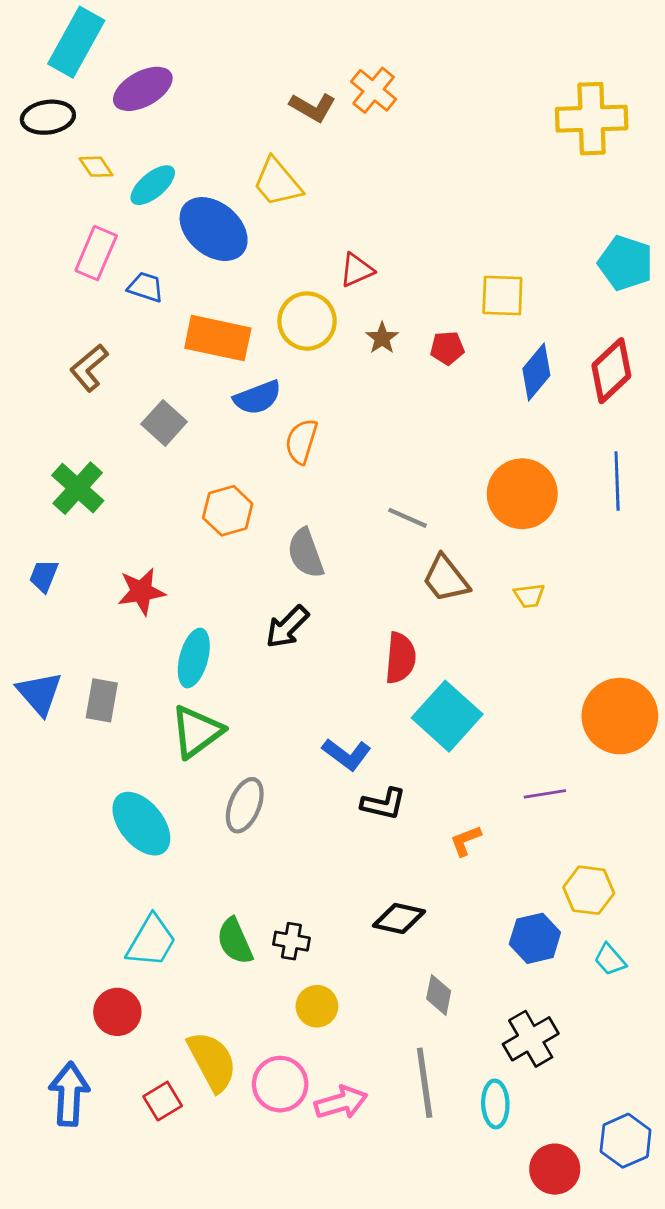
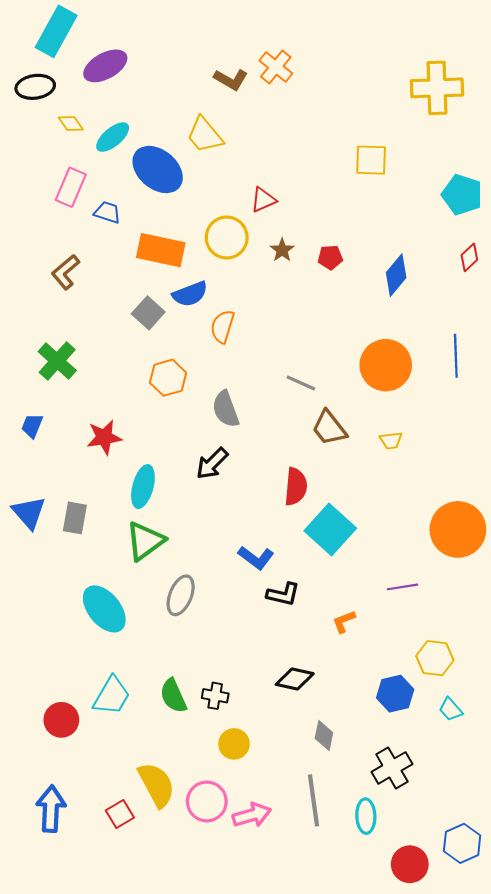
yellow square: (502, 296) -> (371, 160), moved
red diamond: (611, 371) -> (469, 257), moved, size x0.6
gray square: (164, 423) -> (148, 313), moved
red circle: (117, 1012) -> (61, 720), moved

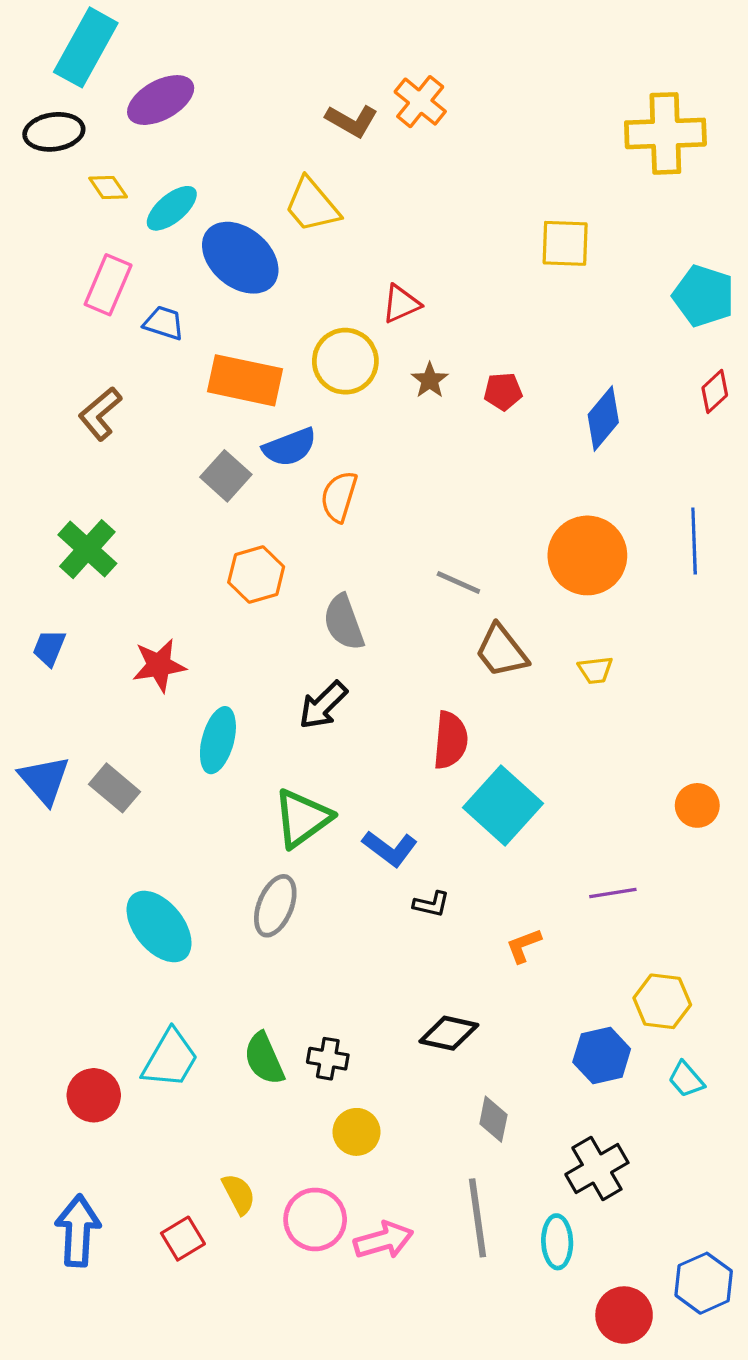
gray rectangle: (75, 518) -> (114, 788), turned -60
orange circle: (458, 529) -> (697, 805), size x0.5
green triangle: (145, 541) -> (302, 818), moved
black L-shape: (283, 594) -> (431, 904), size x0.7
yellow semicircle: (157, 785) -> (239, 1194), size x0.6

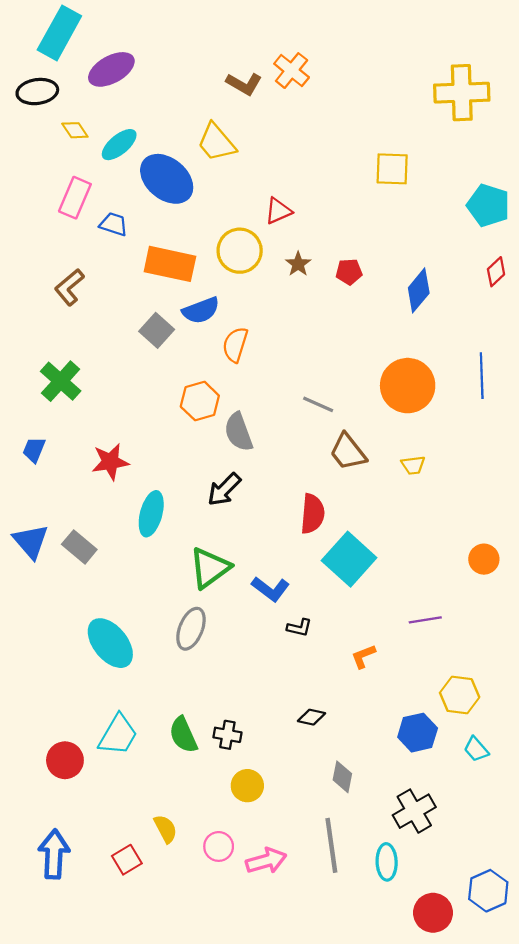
orange hexagon: (256, 575) -> (200, 401), moved
black diamond: (449, 1033) -> (311, 717), size x0.7
pink circle: (315, 1219) -> (219, 846), size x0.7

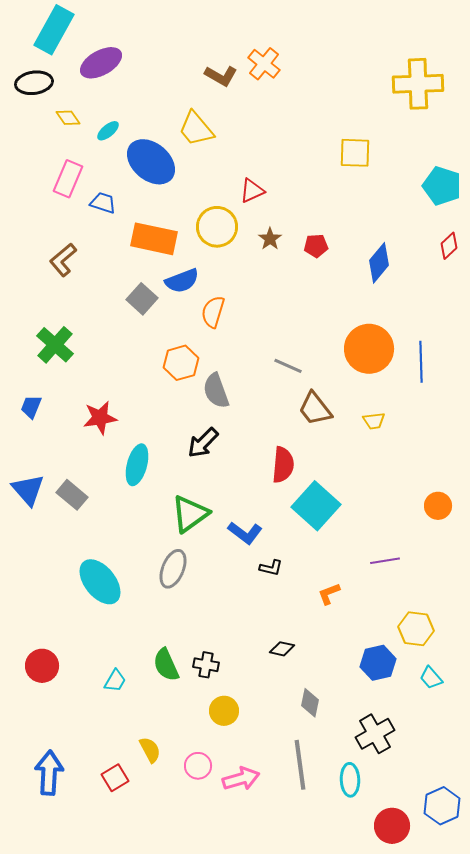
cyan ellipse: (119, 145) -> (108, 131), size x0.7
blue line: (482, 376) -> (421, 362), moved
cyan trapezoid: (118, 735) -> (115, 681), moved, size x0.6
red circle: (65, 760) -> (42, 666), moved

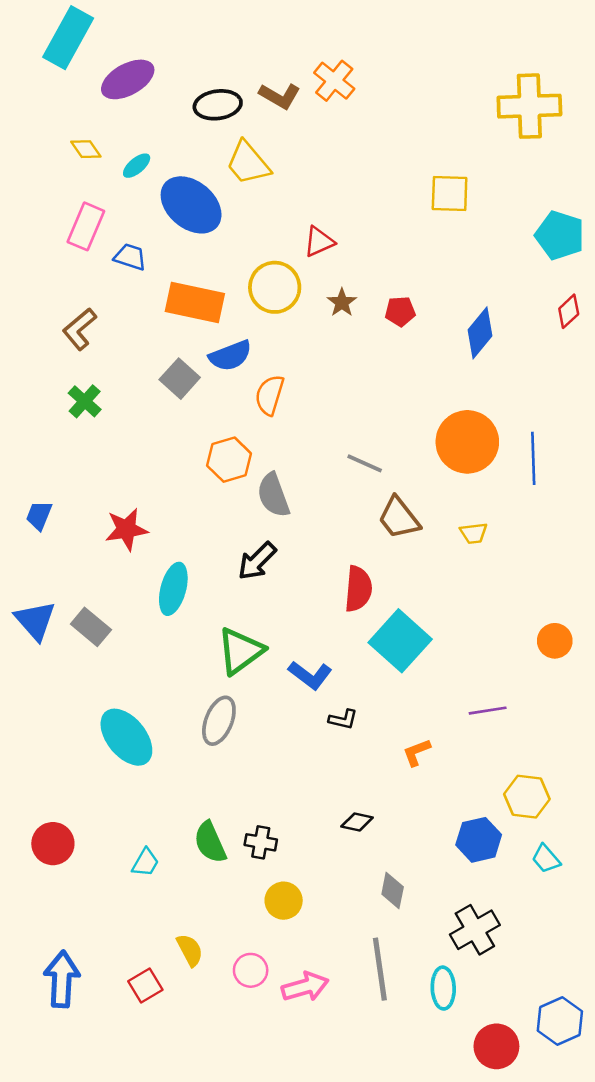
black ellipse: (34, 83) -> (218, 105), moved
green cross: (55, 345) -> (85, 401), moved, size x0.7

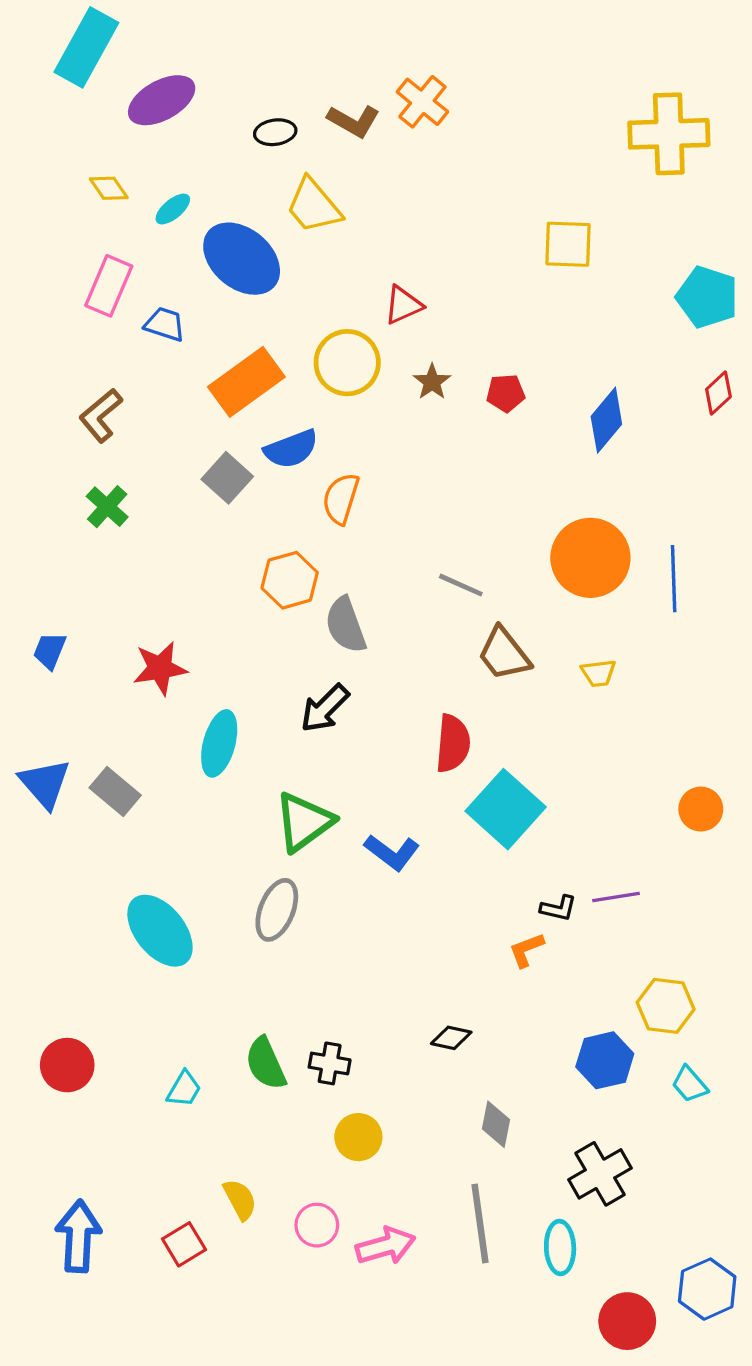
black ellipse: (218, 105) -> (275, 132), size x0.7
orange rectangle: (195, 302) -> (246, 382), turned -48
black L-shape: (343, 719) -> (558, 908), moved

